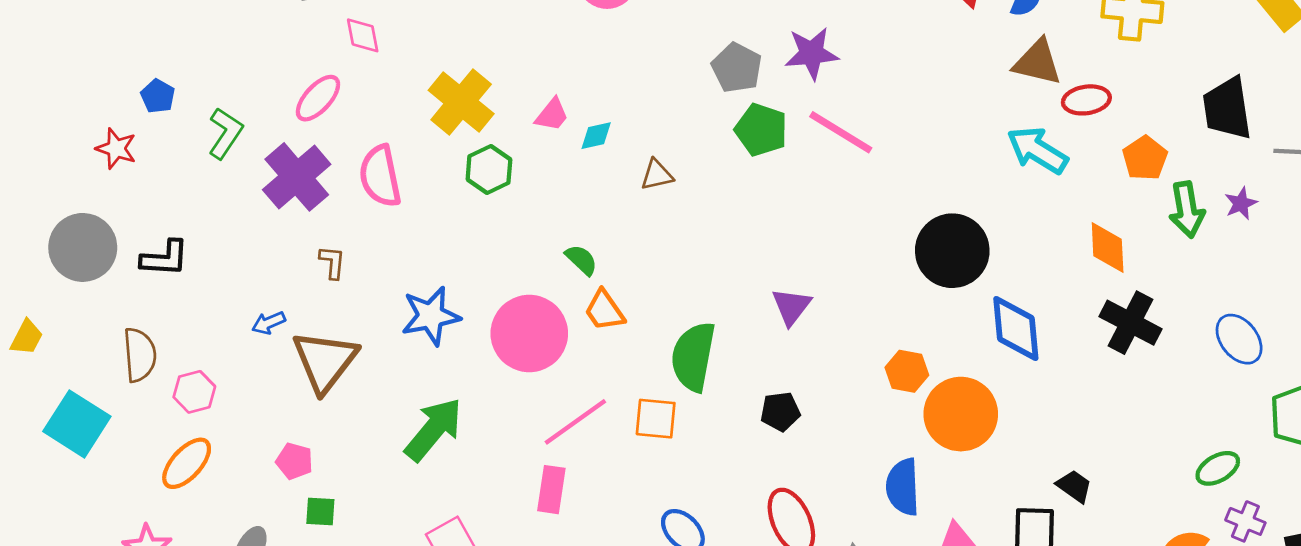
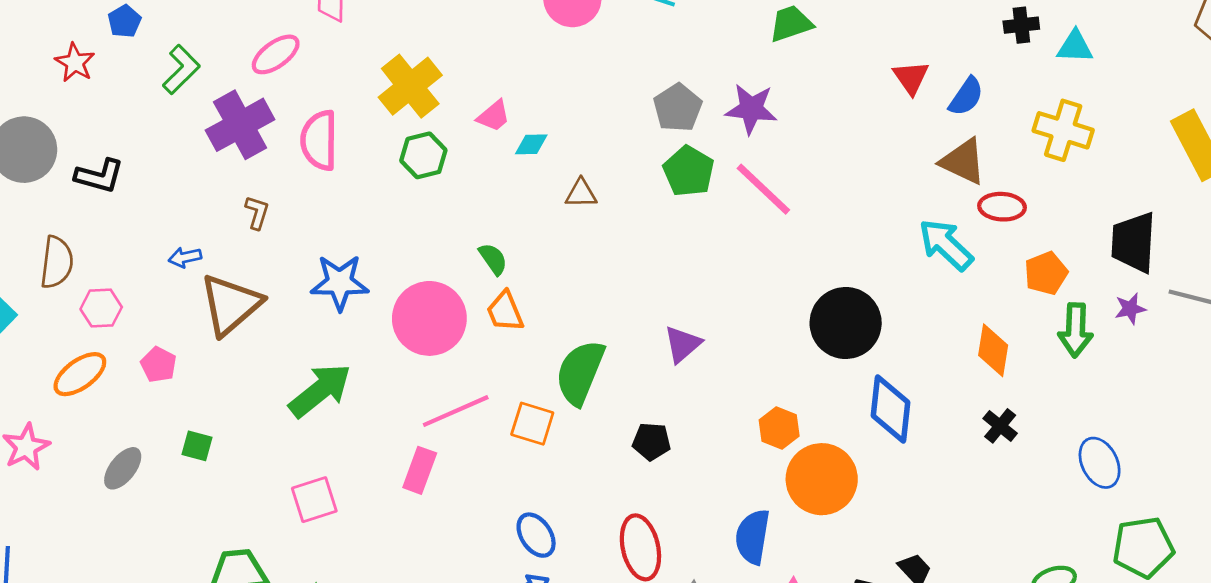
purple star: (1241, 203) -> (1130, 309), moved
black cross: (1131, 323) -> (1000, 426), size x0.6
pink pentagon: (294, 461) -> (159, 365), moved

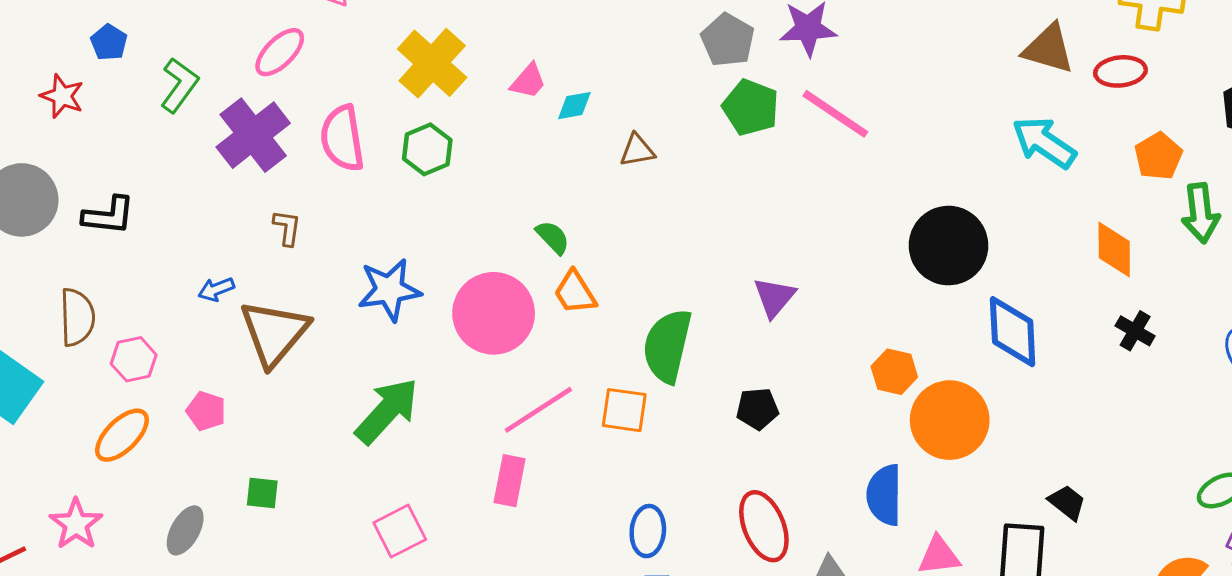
green hexagon: (423, 155) -> (427, 149), moved
red ellipse: (1002, 207) -> (1120, 71), moved
blue ellipse: (536, 535) -> (648, 531), turned 48

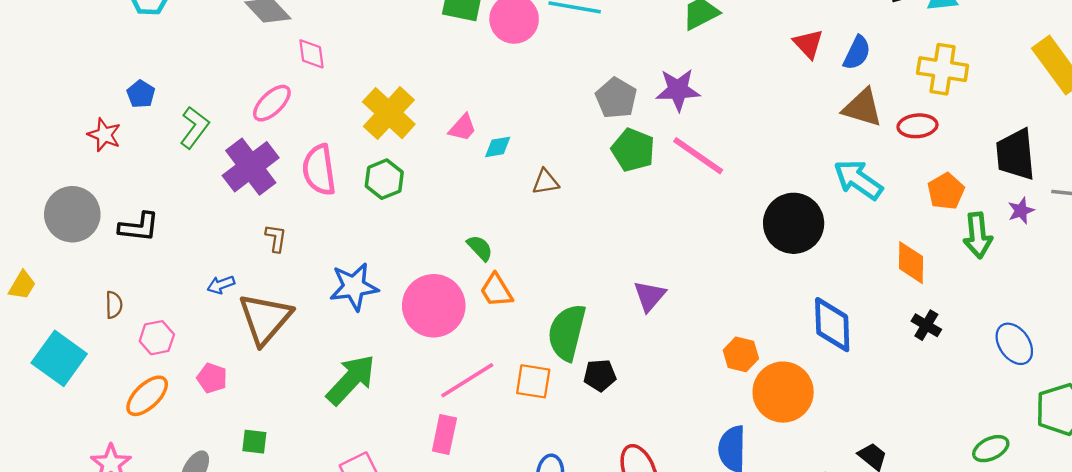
black circle: (949, 246) -> (794, 223), moved
brown semicircle: (77, 317) -> (114, 305), size x0.6
black pentagon: (757, 409) -> (600, 375), moved

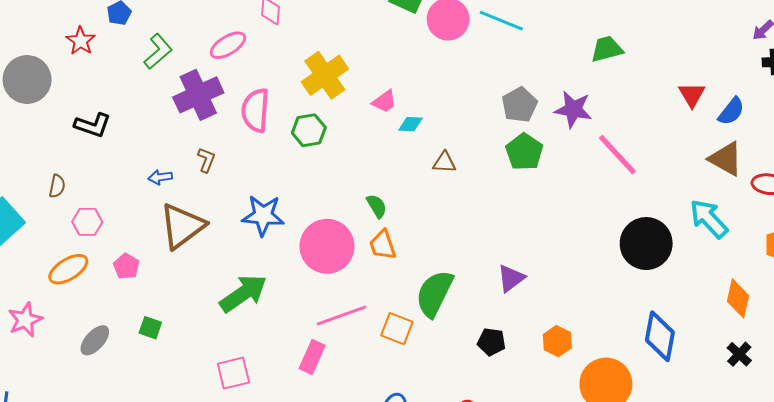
pink line: (698, 156) -> (617, 155), moved
gray circle: (72, 214) -> (27, 80), moved
blue arrow: (221, 285) -> (160, 177), moved
orange hexagon: (741, 354) -> (557, 341), moved
black pentagon: (600, 375) -> (491, 342), moved

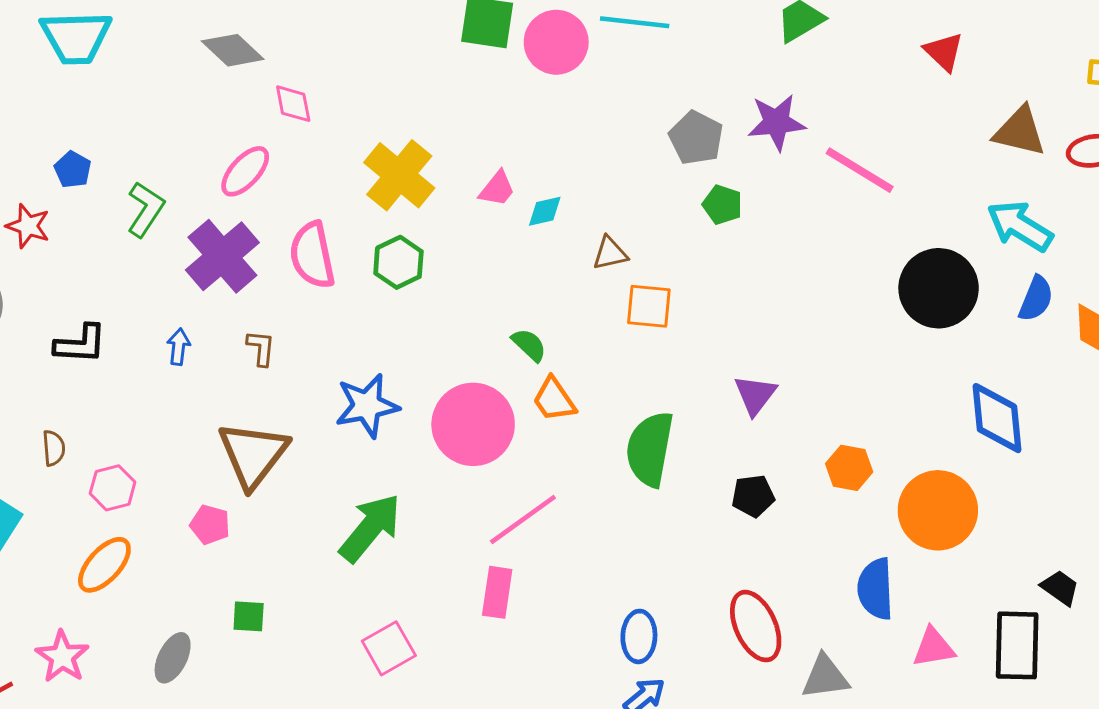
blue semicircle: (731, 111) -> (1036, 299), moved
green pentagon: (524, 152) -> (722, 205), size x0.7
blue arrow: (160, 177) -> (179, 347), moved, turned 120
pink pentagon: (126, 266) -> (210, 525), moved
orange square: (397, 329) -> (649, 306), moved

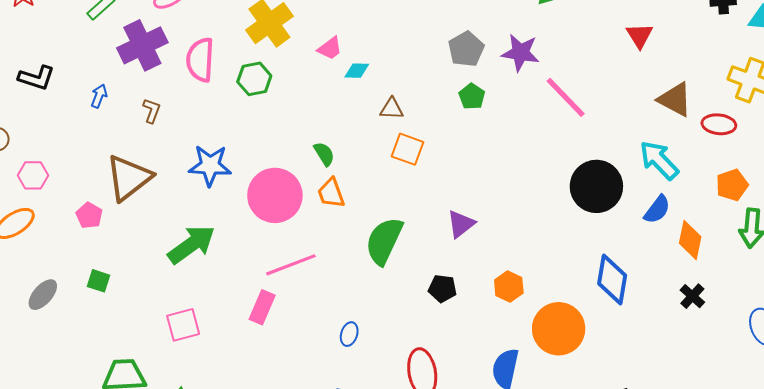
blue ellipse: (639, 636) -> (349, 334), moved, size x0.7

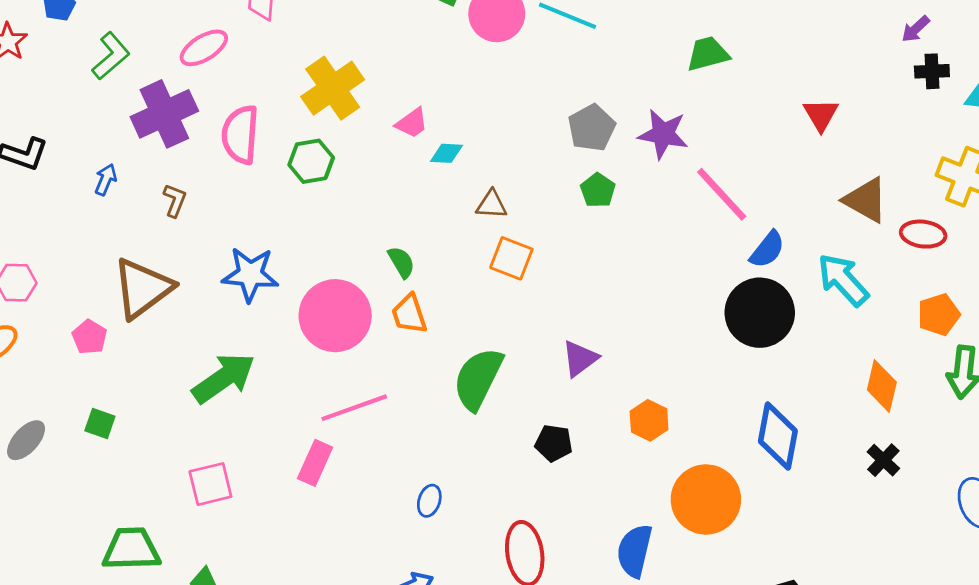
blue semicircle: (657, 210) -> (767, 250), moved
orange hexagon: (509, 287) -> (649, 420), moved

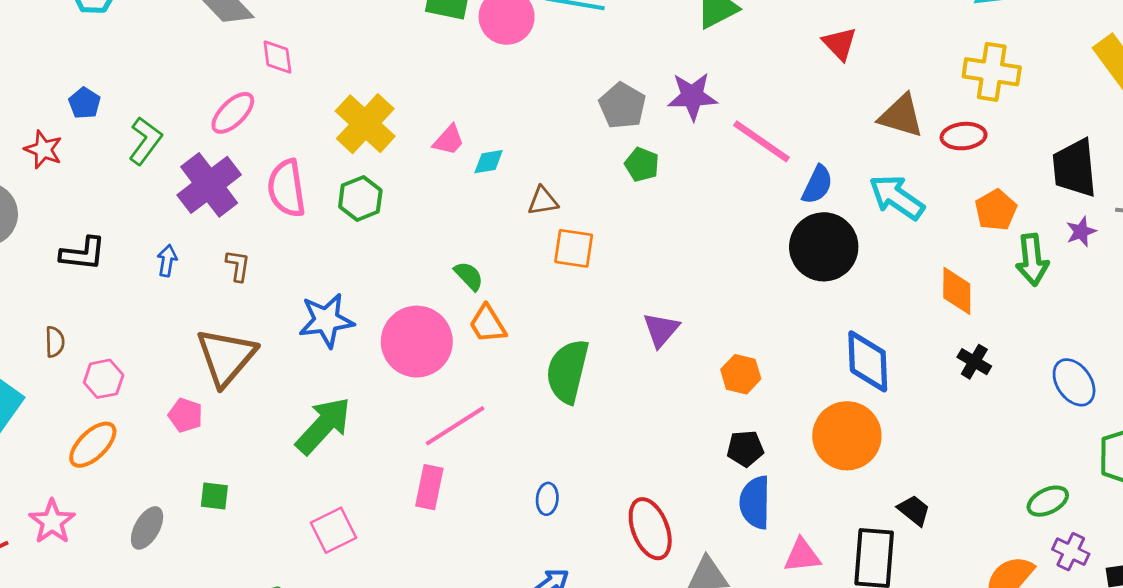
black pentagon: (554, 443) -> (745, 448), moved
orange circle: (706, 499) -> (847, 436), moved

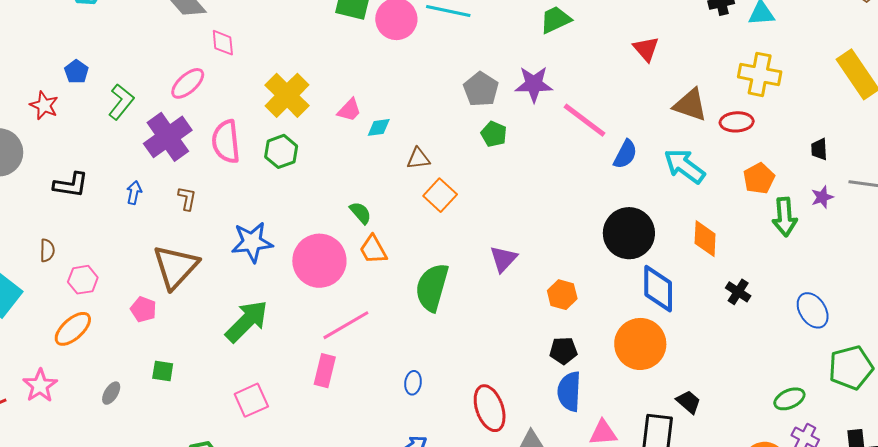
black trapezoid: (1075, 168) -> (819, 149), size x0.5
black circle: (824, 247) -> (629, 233), moved
orange square: (574, 248) -> (440, 195), turned 32
orange diamond: (957, 291) -> (705, 239), moved
gray ellipse: (147, 528) -> (111, 393), size x0.7

